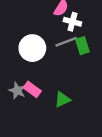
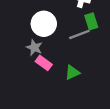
gray line: (66, 42) -> (79, 34), moved
gray star: (17, 91) -> (34, 48), moved

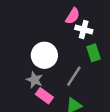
gray line: (79, 34) -> (74, 76), moved, turned -36

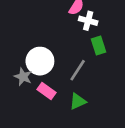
white circle: (44, 55) -> (40, 61), moved
gray star: (35, 80) -> (23, 77), moved

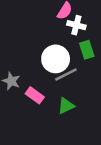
white circle: (40, 61) -> (56, 59), moved
gray line: (78, 70) -> (66, 75), turned 30

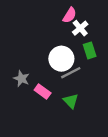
white cross: (76, 25) -> (80, 28), turned 35
green triangle: (66, 106) -> (71, 101), turned -49

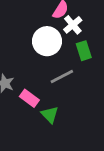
white circle: (61, 59) -> (47, 41), moved
green triangle: (71, 101) -> (50, 115), moved

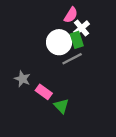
green rectangle: (84, 51) -> (77, 40), moved
gray line: (62, 77) -> (72, 59), moved

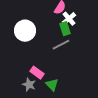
white circle: (59, 42) -> (25, 31), moved
gray star: (22, 79) -> (29, 85), moved

